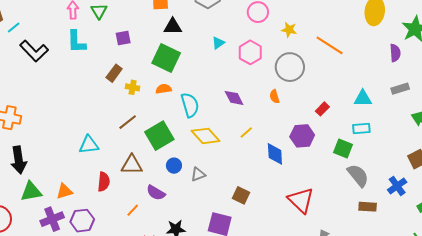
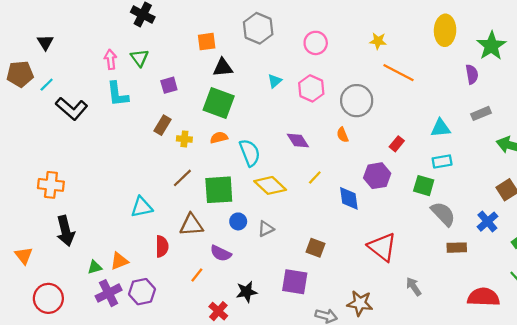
yellow star: (289, 30) -> (378, 41), moved
green square: (159, 136) -> (219, 190), turned 32
green triangle: (31, 192) -> (95, 267), moved, size x0.6

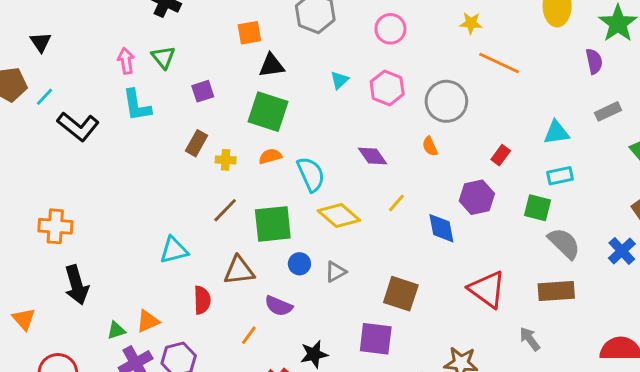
brown square: (315, 248) -> (401, 294), size x1.4
brown rectangle: (457, 248) -> (556, 291), moved, size x1.4

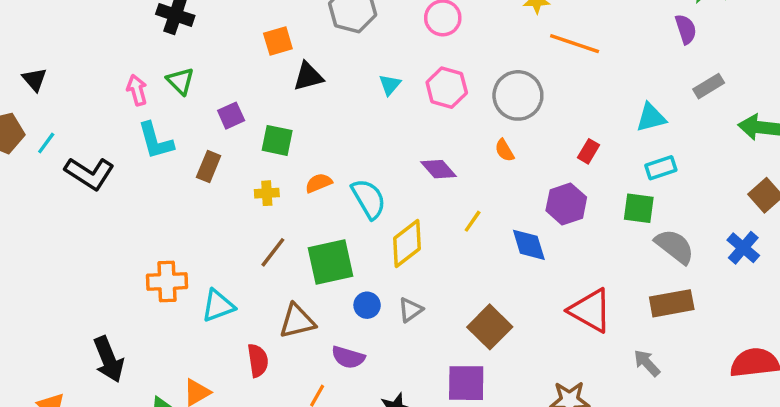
green square: (268, 112) -> (277, 140), moved, size x0.7
brown rectangle: (196, 143) -> (209, 166), moved
yellow diamond: (339, 216) -> (407, 243), turned -72
orange cross: (55, 226) -> (167, 281), moved
brown square: (401, 294) -> (490, 327), turned 33

